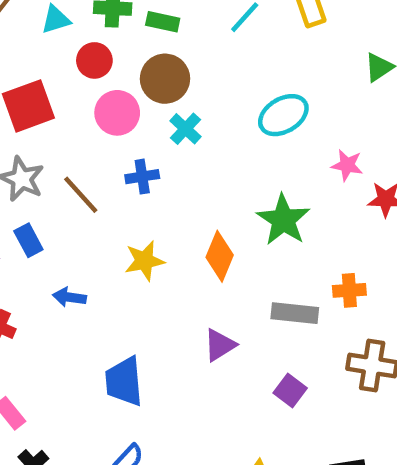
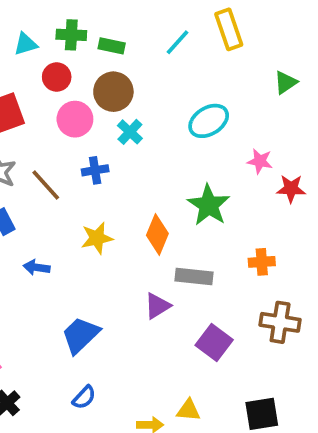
gray rectangle: (295, 313) -> (194, 277), moved
blue trapezoid: (124, 381) -> (80, 335), turned 51
purple square: (290, 391) -> (214, 342), size x1.4

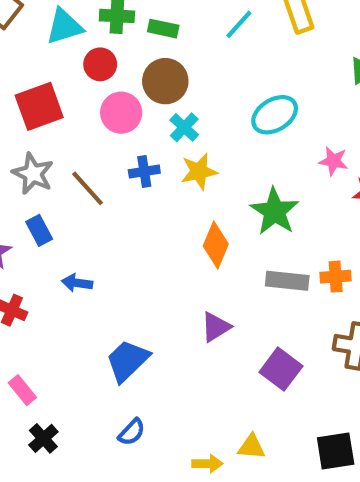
cyan triangle: (26, 44) -> (64, 26), size x1.4
yellow star: (97, 238) -> (199, 171), moved
gray rectangle: (194, 277) -> (287, 281), moved

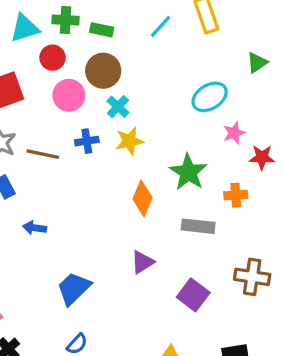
cyan ellipse: (275, 115) -> (210, 97), moved
pink star: (333, 161) -> (234, 133), turned -30
brown line: (88, 188) -> (43, 154), turned -36
orange cross: (336, 277) -> (236, 195), moved

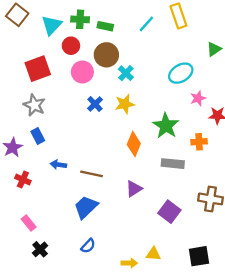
cyan triangle: (25, 28) -> (51, 25), turned -30
cyan cross: (118, 107) -> (126, 73), moved
blue cross: (87, 141) -> (95, 104), turned -35
brown line: (43, 154) -> (92, 174), moved

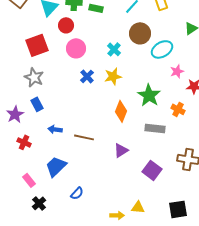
brown circle: (106, 55) -> (140, 33), moved
orange cross: (199, 142) -> (178, 109), turned 32
blue trapezoid: (86, 207) -> (56, 166), moved
blue semicircle: (88, 246) -> (77, 193), moved

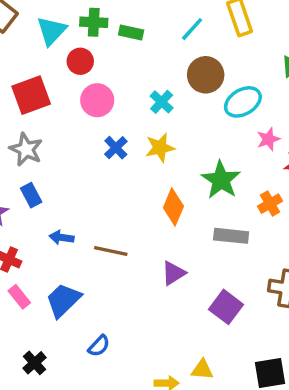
orange cross: (178, 109) -> (270, 204), turned 32
pink rectangle: (29, 180) -> (19, 297), moved

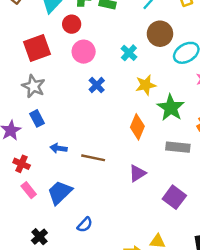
yellow star: (160, 148) -> (146, 85), moved

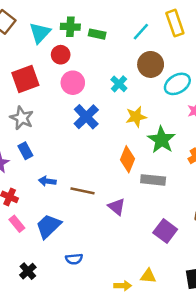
blue cross: (97, 85) -> (86, 117), size x1.5
gray rectangle: (178, 147) -> (153, 180), moved
purple triangle: (137, 173) -> (117, 207), moved, turned -48
blue semicircle: (85, 225) -> (74, 259), turned 42

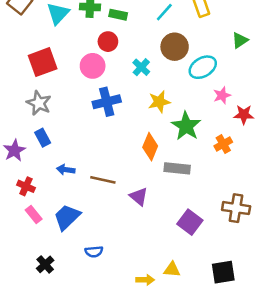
red circle: (61, 55) -> (108, 42), moved
blue cross: (86, 117) -> (107, 102), turned 30

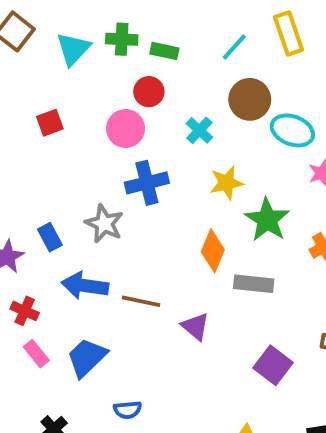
red square: (43, 62) -> (50, 123), size x0.6
cyan ellipse: (203, 67) -> (292, 130), turned 52
gray star: (39, 103) -> (104, 224), moved
blue arrow: (66, 170) -> (85, 286), size x1.6

